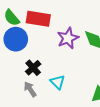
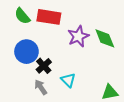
blue circle: (16, 39) -> (26, 52), moved

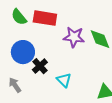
purple star: (78, 36) -> (74, 37), turned 30
gray arrow: (41, 87) -> (15, 85), moved

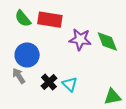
black cross: (40, 66) -> (49, 82), moved
gray arrow: (15, 85) -> (19, 76), moved

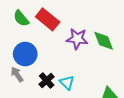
red rectangle: (50, 20) -> (48, 19), turned 30

